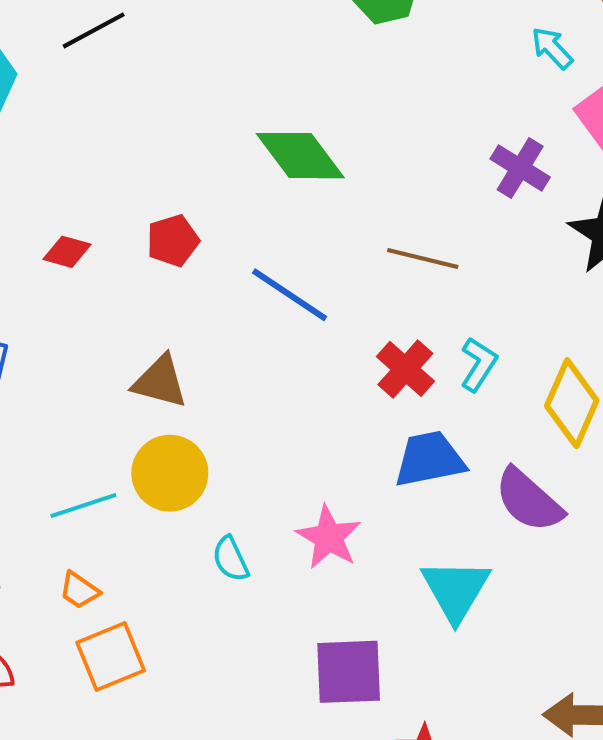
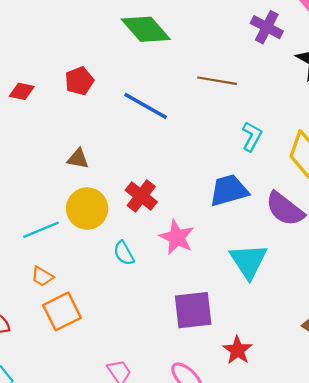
red cross: (405, 369) -> (141, 196), moved
brown triangle: (160, 382) -> (78, 159), size x0.7

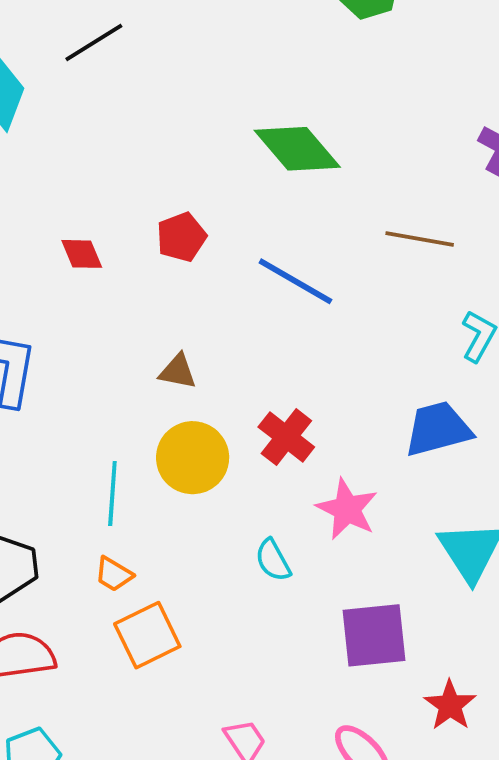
red diamond: (22, 91) -> (82, 254), turned 55
cyan line: (41, 230) -> (112, 494), turned -64
cyan semicircle: (124, 253) -> (273, 560), moved

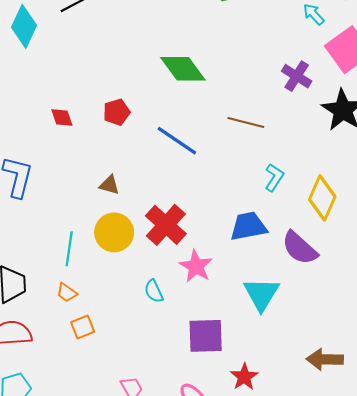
red cross: (286, 437) -> (166, 225), size x1.4
orange square: (147, 635) -> (83, 327), size x0.7

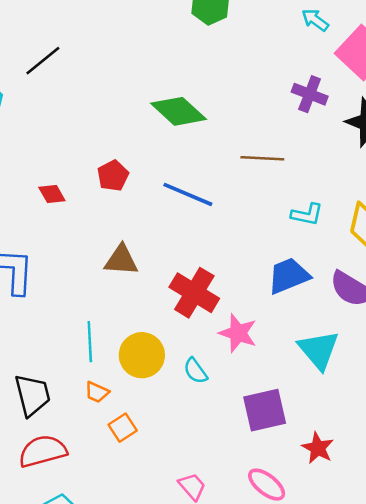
cyan L-shape: (274, 177) -> (307, 214), turned 80
brown triangle: (109, 185) -> (121, 260), size x1.4
yellow circle: (114, 232) -> (142, 355), moved

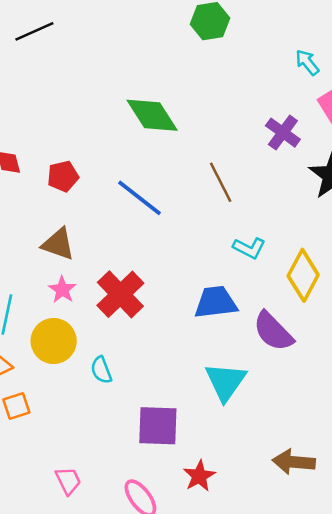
brown line: (262, 158) -> (221, 182), turned 45
red pentagon: (113, 176) -> (63, 176), moved
pink star: (238, 333) -> (62, 290), moved, size x0.7

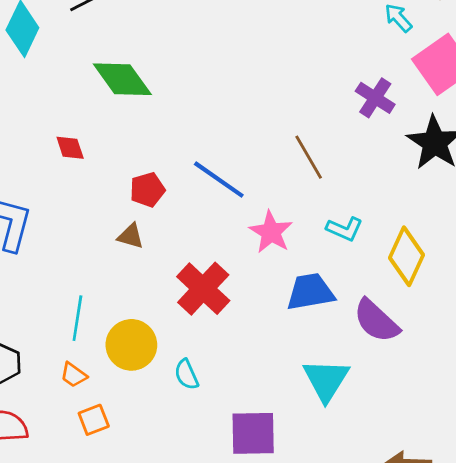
green diamond: (152, 115) -> (122, 79), moved
red pentagon: (63, 176) -> (147, 190), moved
brown triangle: (58, 244) -> (131, 236), size x0.7
pink star: (62, 290) -> (271, 232), moved, size x1.4

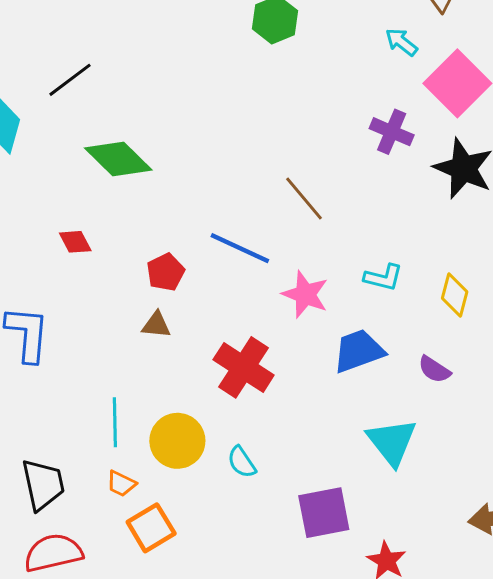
brown line: (309, 157) -> (304, 199), moved
yellow diamond: (407, 256) -> (455, 295), size x0.7
purple semicircle: (376, 321) -> (434, 369), size x0.6
orange square: (94, 420) -> (151, 528), size x1.4

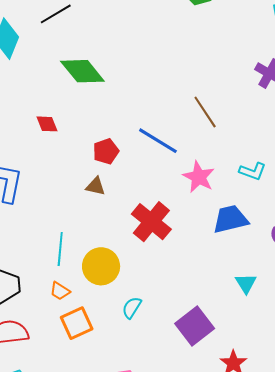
cyan triangle: (392, 442) -> (246, 283), size x0.6
cyan semicircle: (242, 462) -> (132, 308), moved, turned 60
purple square: (324, 513) -> (195, 326), turned -33

